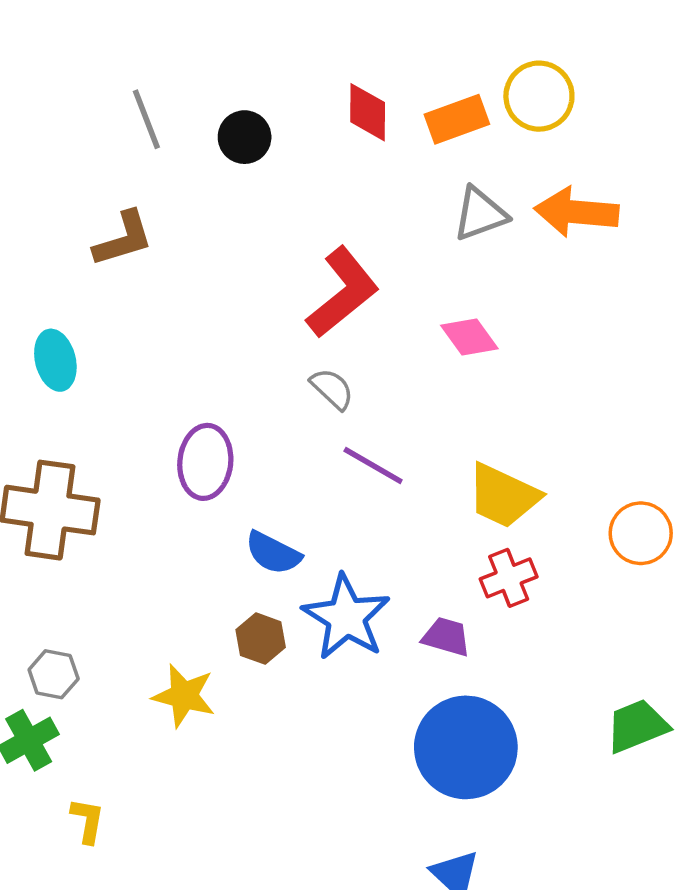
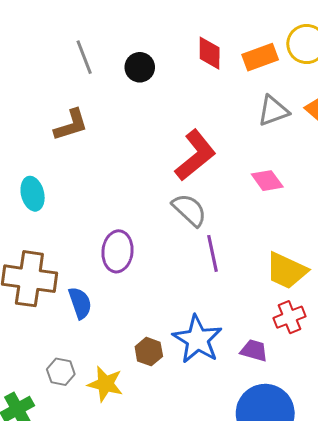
gray semicircle: (332, 389) -> (189, 210), size x1.4
purple line: (373, 465) -> (213, 253), turned 48
blue semicircle: (273, 553) -> (80, 303), moved, turned -136
gray hexagon: (54, 674) -> (61, 372), moved

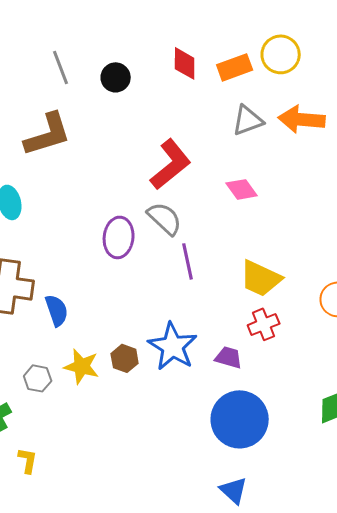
brown L-shape: (71, 125) -> (48, 134), size x1.4
purple ellipse: (117, 251) -> (119, 237), moved
yellow star: (105, 384) -> (82, 366), moved

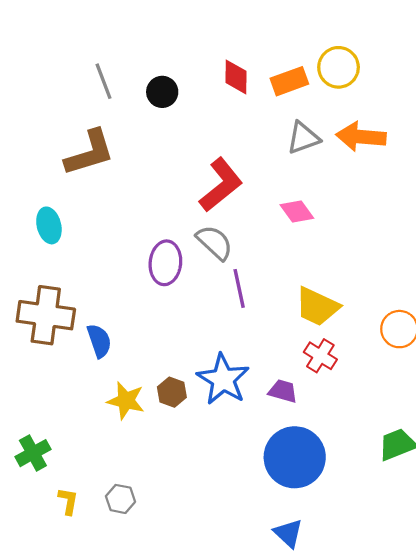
red cross: (264, 324) -> (320, 356), turned -36
gray hexagon: (38, 378) -> (121, 499), moved

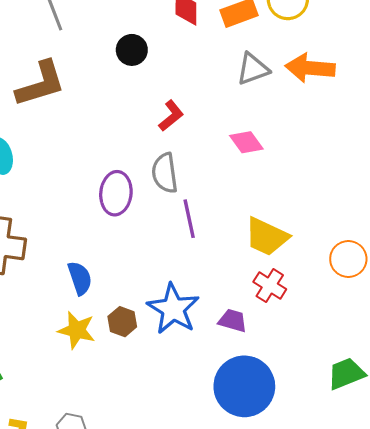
black circle: (162, 92) -> (132, 50), moved
red L-shape: (221, 185) -> (171, 116), size x0.6
gray semicircle: (215, 243) -> (165, 173), turned -141
blue semicircle: (99, 341) -> (80, 278), moved

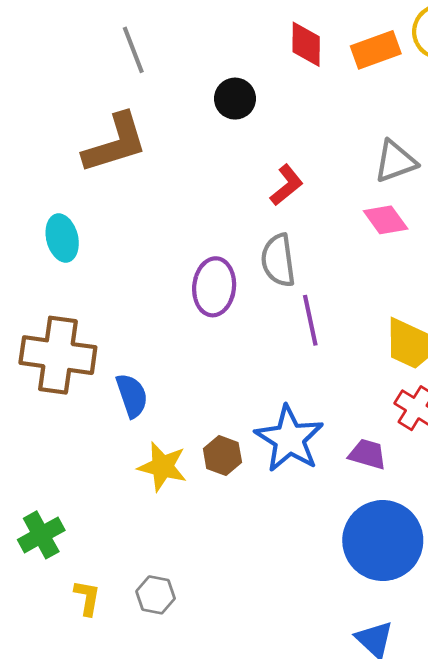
gray triangle: (253, 69) -> (395, 161), moved
blue semicircle: (80, 278) -> (132, 396), moved

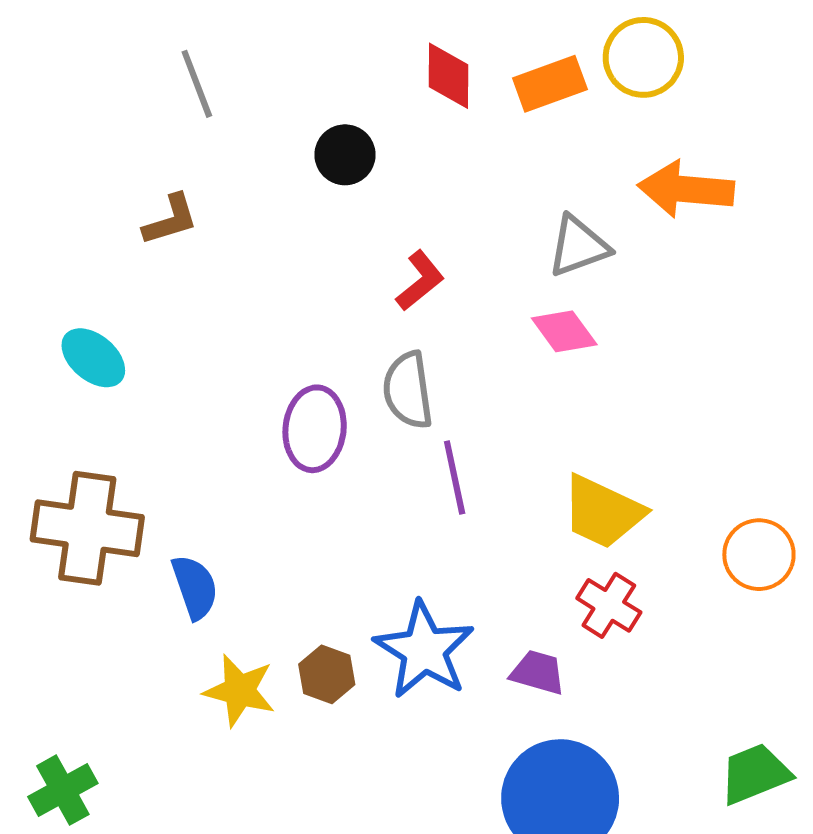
brown L-shape: (115, 143) -> (170, 220), size x0.6
cyan ellipse: (62, 238) -> (93, 358), turned -36

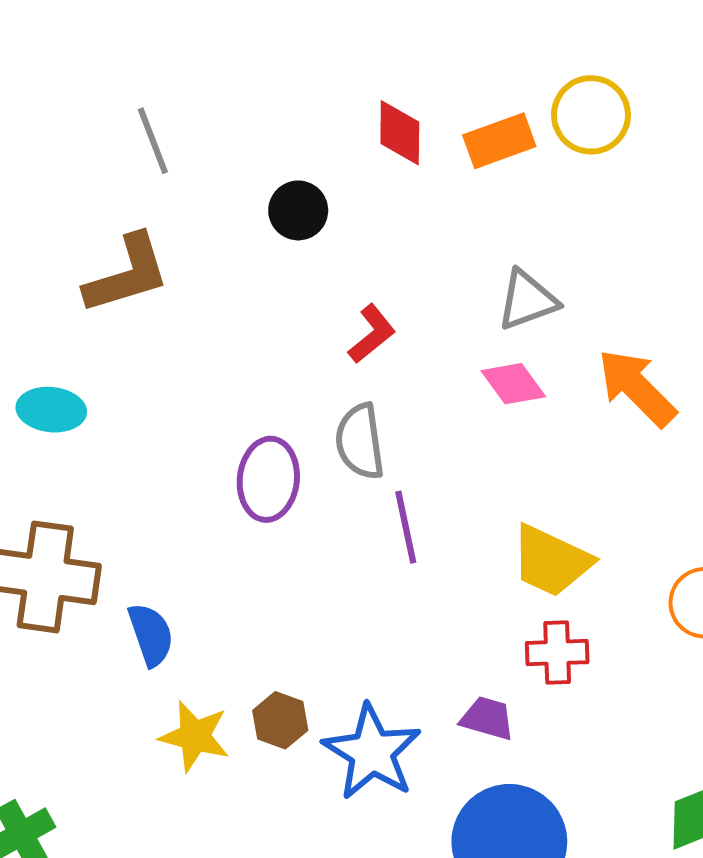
orange arrow: (686, 189) -> (637, 388), moved, turned 40
brown L-shape: (170, 220) -> (127, 274), size x1.6
cyan ellipse: (93, 358) -> (51, 410), turned -34
red cross: (609, 605) -> (557, 653), turned -34
blue star: (424, 650) -> (372, 752), moved

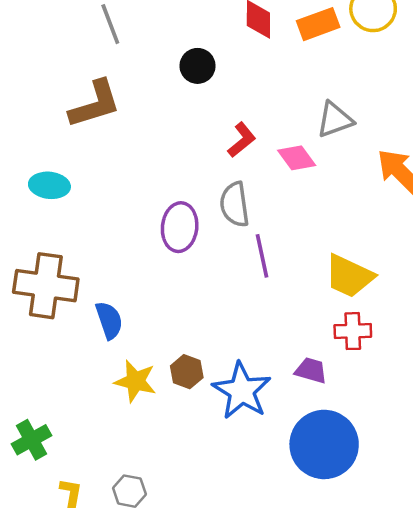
pink diamond: (513, 384) -> (297, 158), moved

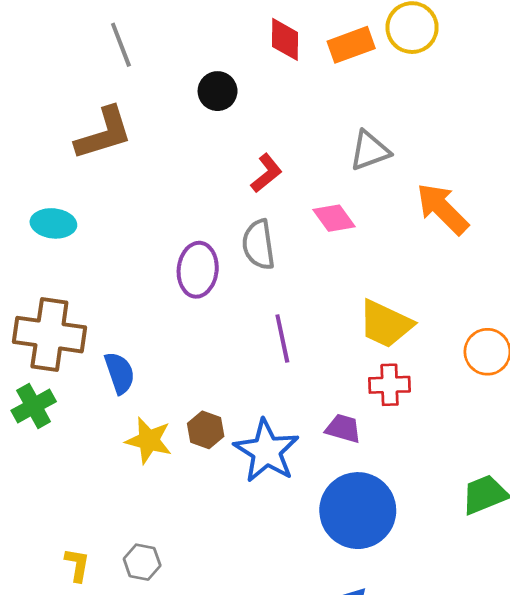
pink diamond: (297, 158) -> (334, 218), moved
purple line: (262, 256) -> (282, 339), moved
green cross: (32, 440) -> (34, 406), moved

